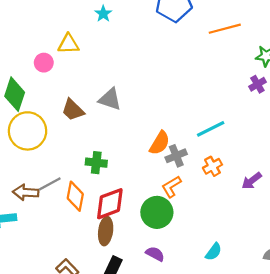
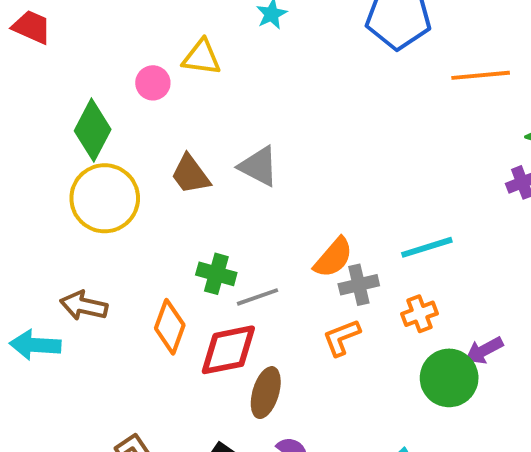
gray line: (50, 184) -> (257, 297), moved
green circle: (157, 212) -> (449, 378), moved
brown ellipse: (106, 231) -> (266, 393), moved

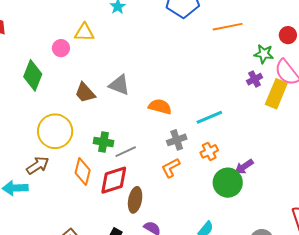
yellow circle: (105, 198) -> (55, 131), moved
orange semicircle: (333, 258) -> (160, 107), moved, turned -110
brown arrow: (84, 306) -> (38, 165), turned 140

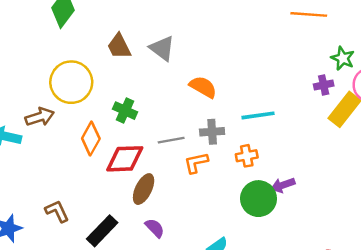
gray line: (126, 152) -> (171, 140), moved

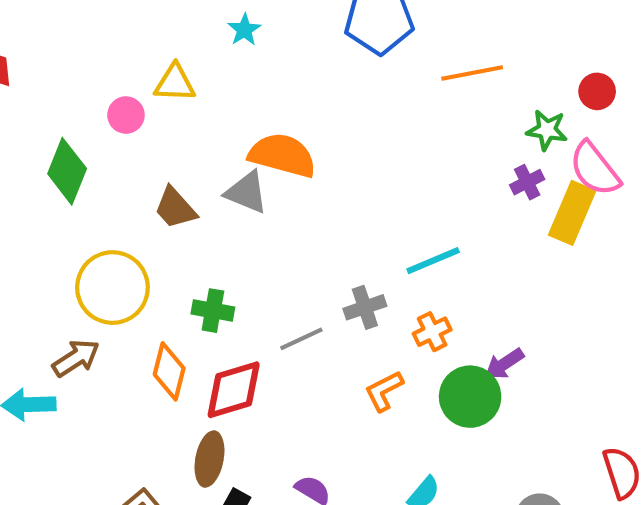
orange semicircle: (203, 87) -> (282, 155), moved, size x1.4
orange L-shape: (196, 163) -> (384, 391), moved
brown ellipse: (144, 189) -> (209, 459), moved

